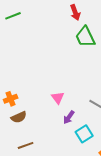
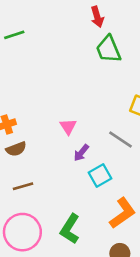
green line: (13, 16) -> (14, 35), moved

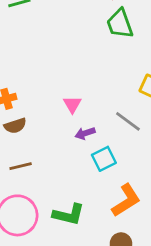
purple arrow: (81, 153) -> (85, 133), turned 30
green L-shape: (70, 229) -> (69, 215), turned -112

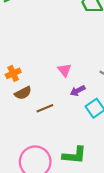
brown line: (21, 166) -> (45, 108), moved

